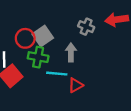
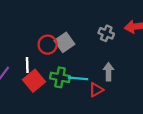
gray arrow: (71, 52) -> (108, 72), moved
green cross: (38, 57) -> (60, 77), moved

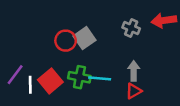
white line: (27, 65) -> (30, 85), moved
red triangle: (96, 90) -> (134, 91), moved

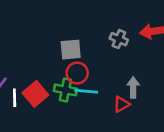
gray square: (84, 38) -> (71, 50), turned 30
red circle: (66, 41) -> (77, 73), moved
gray arrow: (134, 71) -> (133, 87), moved

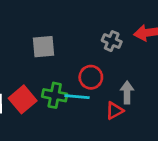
gray square: (71, 50) -> (44, 47), moved
red circle: (77, 73) -> (91, 77), moved

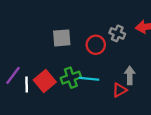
red circle: (91, 77) -> (96, 45), moved
green cross: (55, 95) -> (71, 78), turned -30

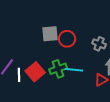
gray cross: (117, 33) -> (99, 44), moved
red circle: (96, 45) -> (67, 39), moved

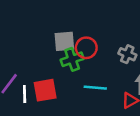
green cross: (58, 69) -> (72, 59), moved
red square: (35, 72) -> (45, 90), turned 30

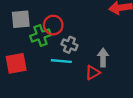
gray square: (64, 41) -> (21, 19), moved
gray cross: (127, 54) -> (69, 45), moved

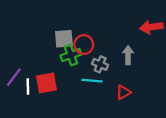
gray square: (21, 19) -> (64, 39), moved
gray arrow: (103, 58) -> (128, 55), moved

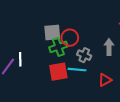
red square: (46, 83) -> (58, 72), moved
white line: (28, 86) -> (20, 59), moved

